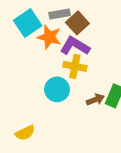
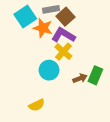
yellow cross: (75, 66) -> (63, 52), turned 30
yellow semicircle: (25, 133) -> (37, 105), moved

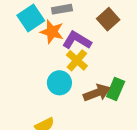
brown square: (65, 17) -> (108, 19), moved
brown arrow: (80, 78) -> (97, 93), size x1.5

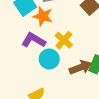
purple L-shape: (77, 40) -> (34, 40), moved

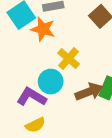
purple L-shape: (34, 40) -> (31, 97), moved

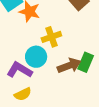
yellow cross: (69, 59) -> (51, 37), turned 30

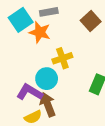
brown arrow: (69, 66) -> (48, 105), moved, turned -90

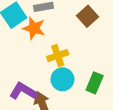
cyan circle: (47, 79) -> (62, 79), moved

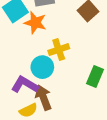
cyan circle: (62, 79) -> (42, 67), moved

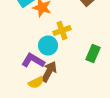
brown arrow: (44, 98) -> (49, 72), turned 50

